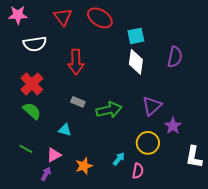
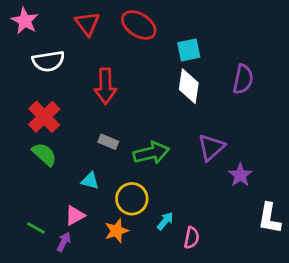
pink star: (18, 15) -> (25, 21), turned 30
yellow circle: (148, 143) -> (132, 199), moved
green line: (26, 149) -> (36, 228), moved

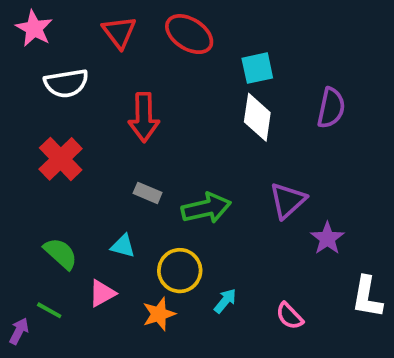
green semicircle: (44, 154) -> (61, 254), moved
pink semicircle: (192, 238) -> (289, 316), moved, turned 125
purple arrow: (64, 242) -> (19, 331), moved

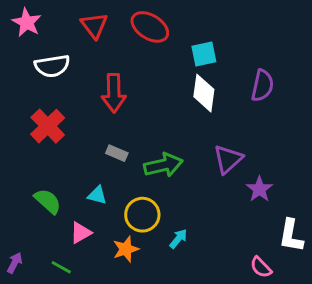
green line: (49, 310) -> (61, 267), moved
pink semicircle: (289, 316) -> (261, 267), moved

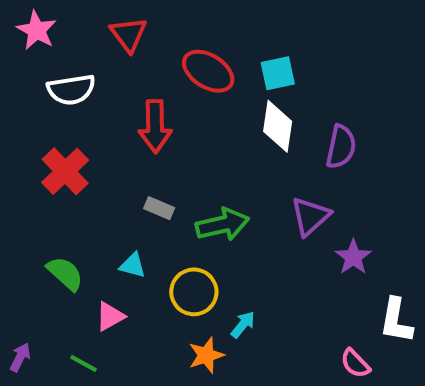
red ellipse: (150, 27) -> (208, 71), moved
purple semicircle: (262, 86) -> (341, 147), moved
orange star: (126, 249) -> (206, 355), moved

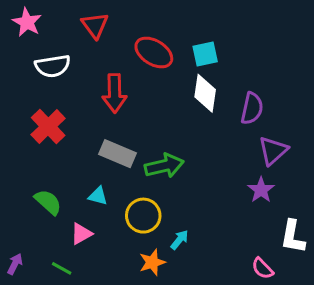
gray rectangle: (159, 208) -> (118, 154), size x1.6
purple triangle: (310, 216) -> (273, 151), moved

